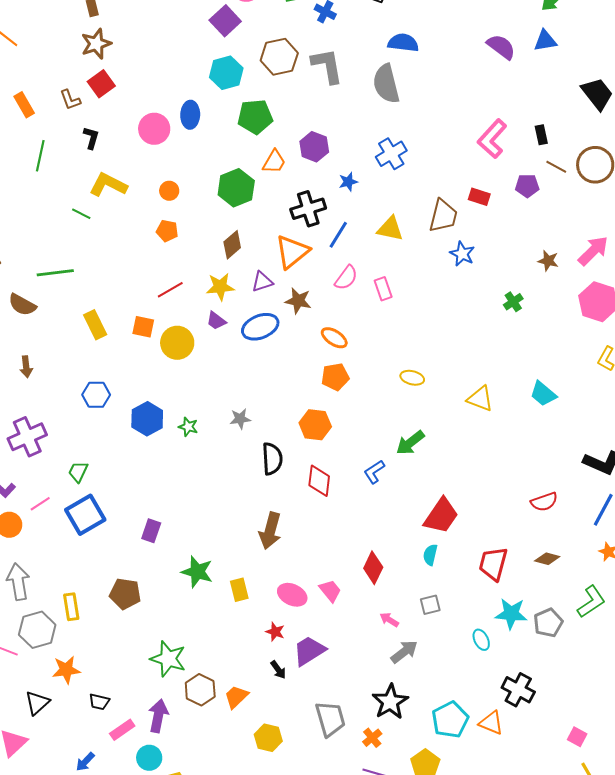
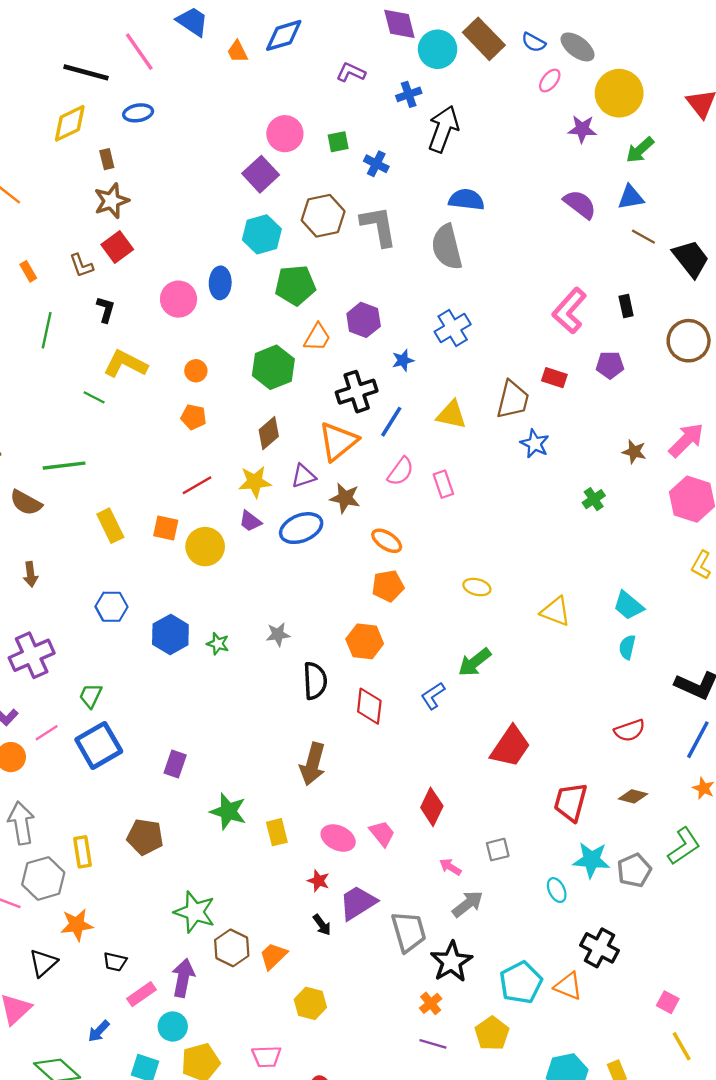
orange rectangle: (24, 105) -> (28, 271), size x0.7
brown line: (556, 167) -> (643, 237), moved
cyan semicircle: (430, 555) -> (627, 647), moved
gray trapezoid: (330, 719) -> (409, 932), moved

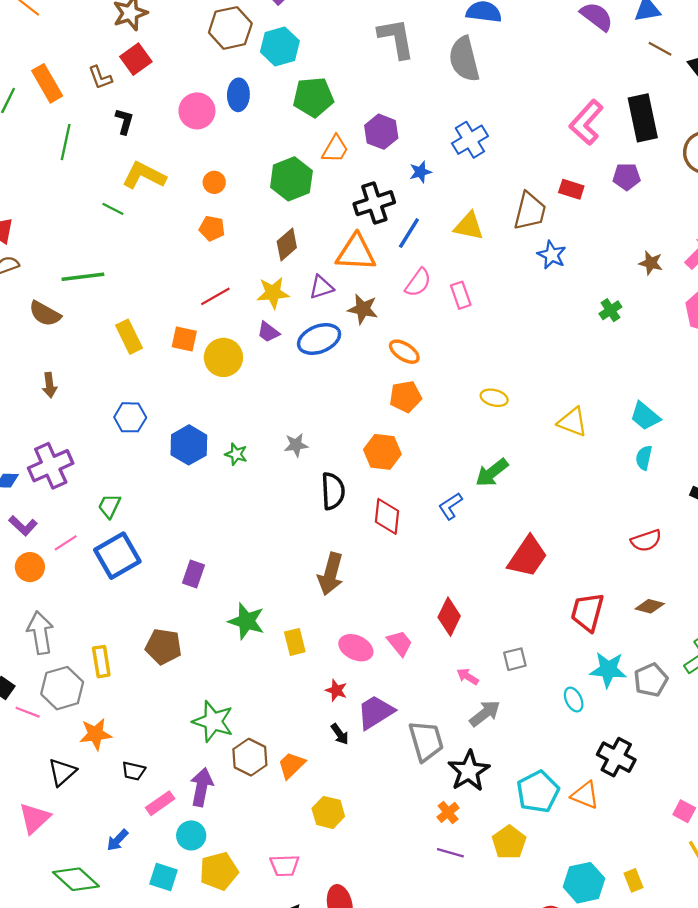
brown hexagon: (323, 216) -> (230, 28), moved
orange rectangle: (28, 271) -> (47, 83), size x1.8
black rectangle: (626, 306) -> (643, 118), size x2.0
orange triangle: (338, 441) -> (356, 253), turned 42

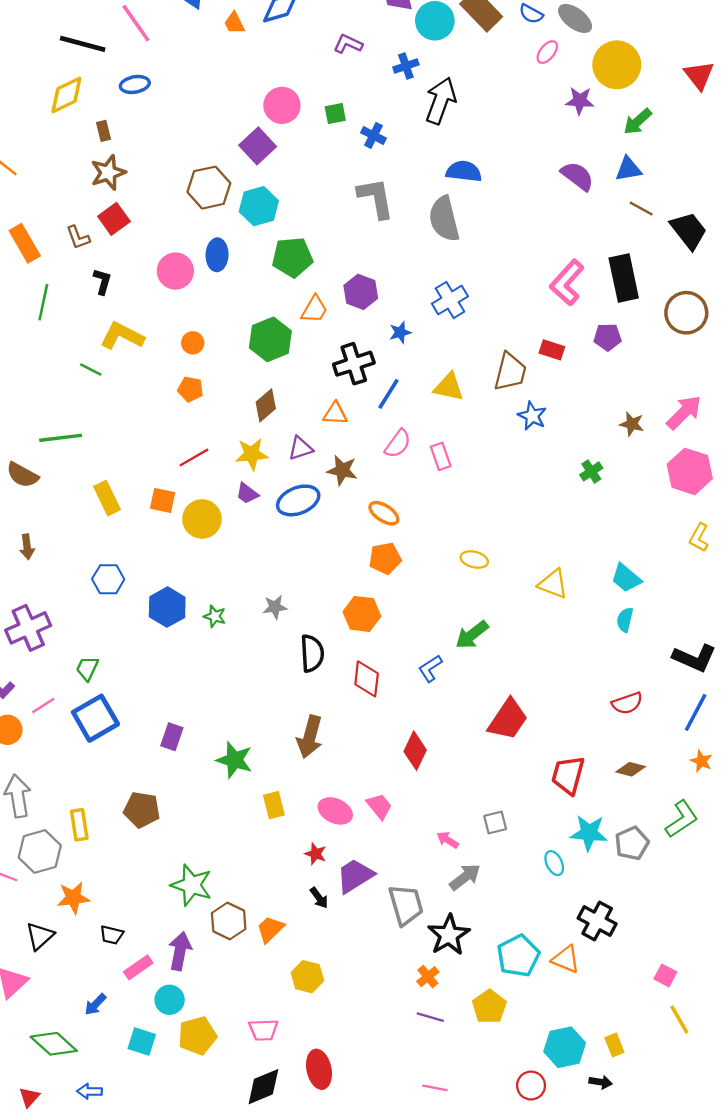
orange triangle: (356, 253) -> (335, 414), size x0.6
red diamond: (449, 617) -> (415, 751), moved
green star: (246, 621) -> (234, 760), moved

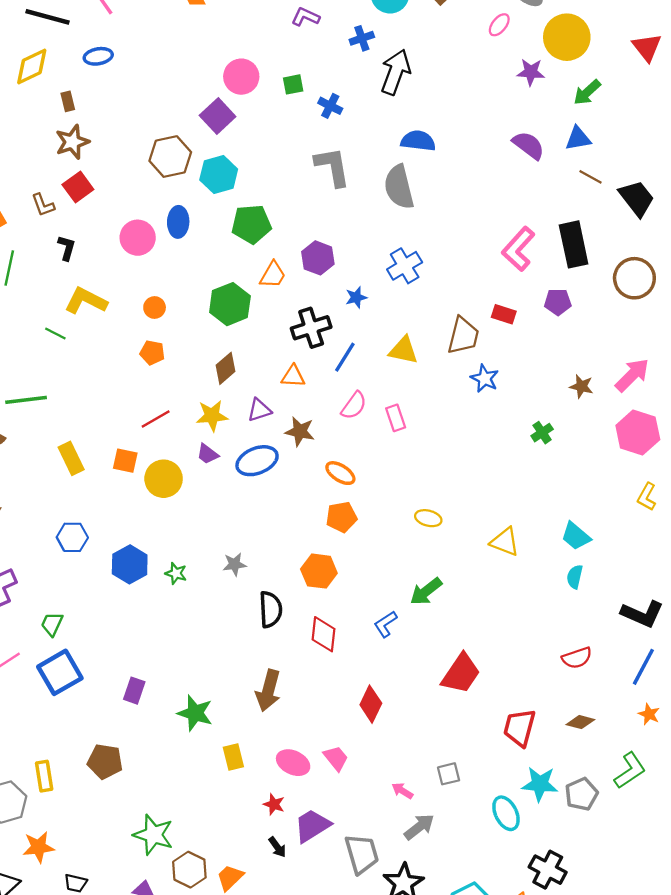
cyan ellipse: (554, 863) -> (506, 813), size x1.4

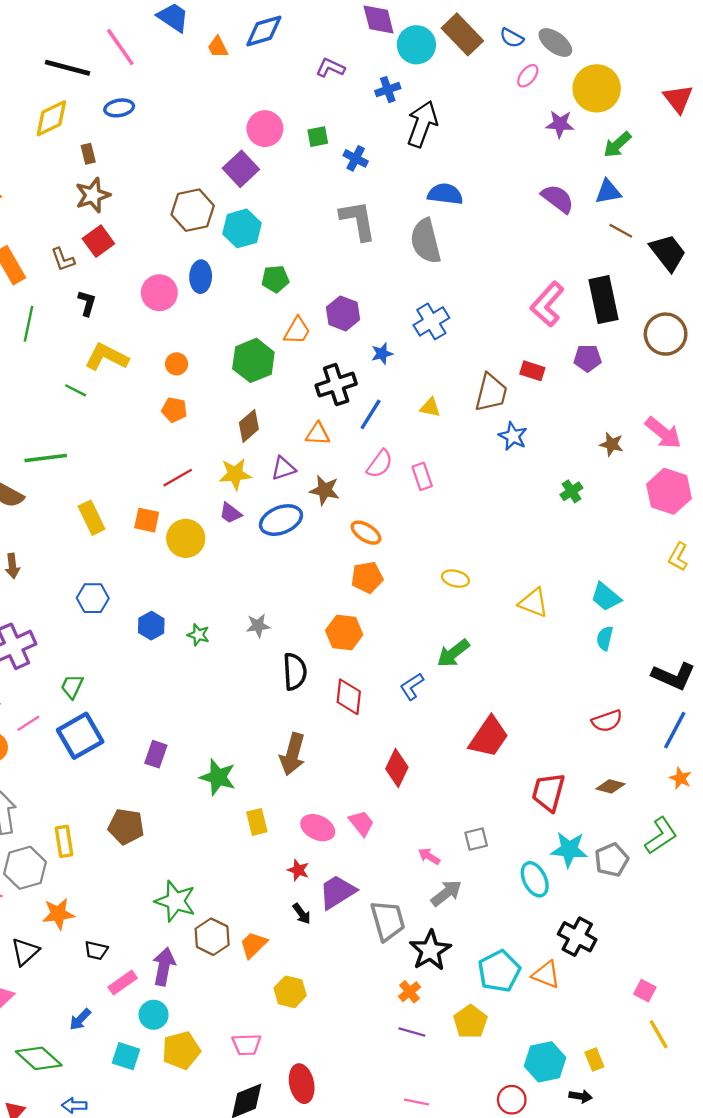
green pentagon: (251, 224) -> (275, 279), size x0.7
yellow triangle: (403, 350) -> (430, 408), size x0.7
pink arrow: (632, 375) -> (663, 433), turned 84
blue hexagon: (130, 564) -> (151, 626), size x0.7

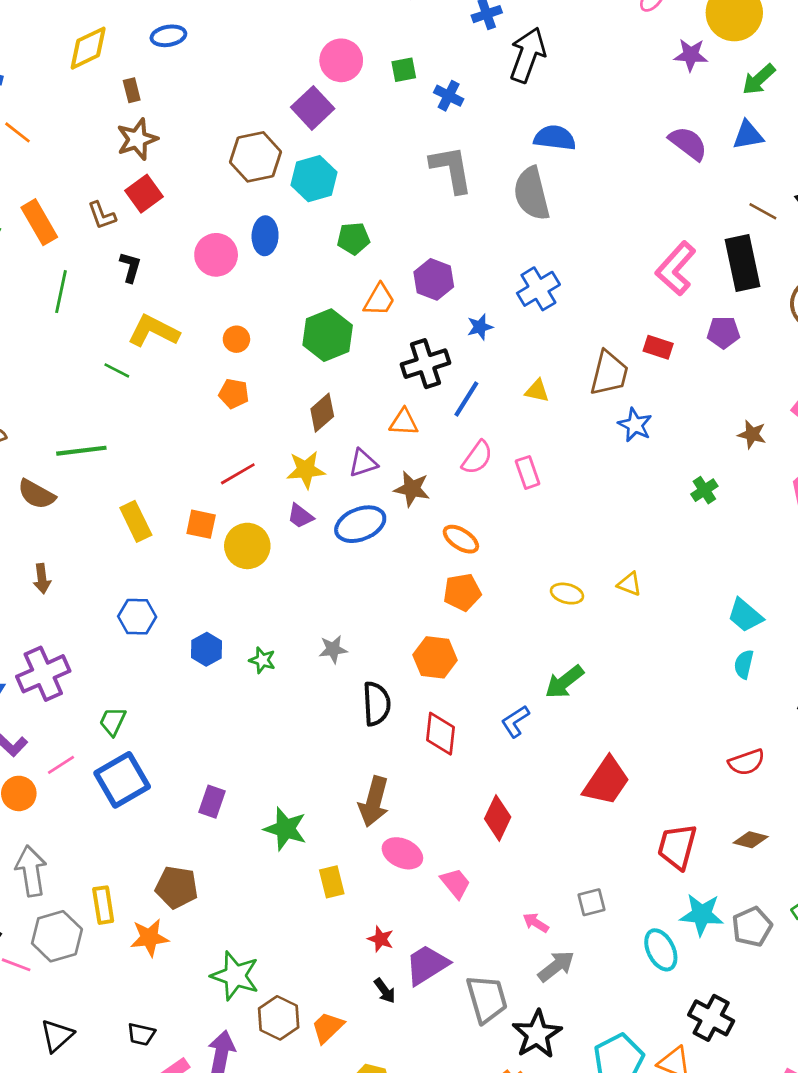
brown line: (621, 231) -> (763, 211), moved
yellow triangle: (534, 603) -> (630, 584), moved, size x0.7
pink ellipse: (318, 828) -> (402, 853), moved
orange star: (58, 914) -> (149, 938), moved

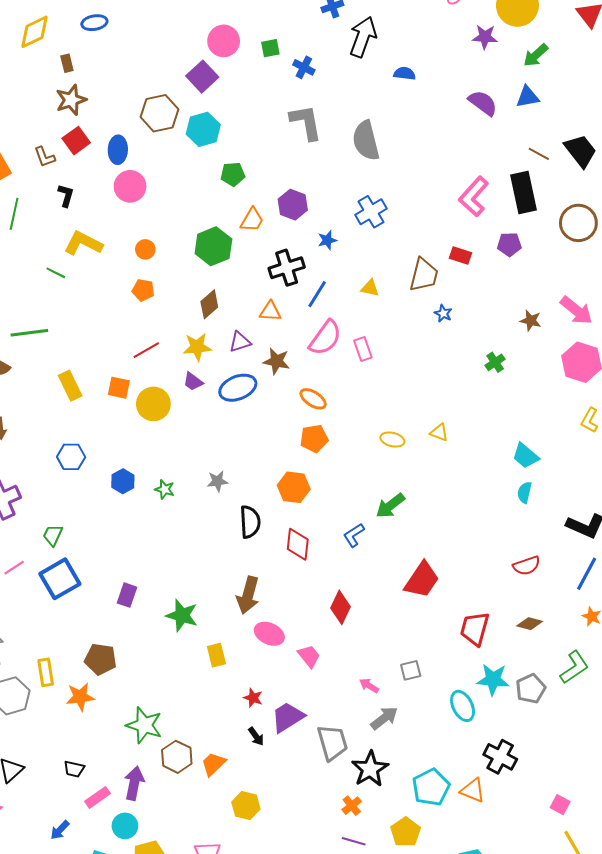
blue semicircle: (555, 138) -> (405, 73), moved, size x0.7
blue ellipse: (265, 236) -> (118, 150), moved
blue star: (635, 425) -> (443, 313), size x0.7
pink semicircle: (477, 457) -> (325, 338), size x1.4

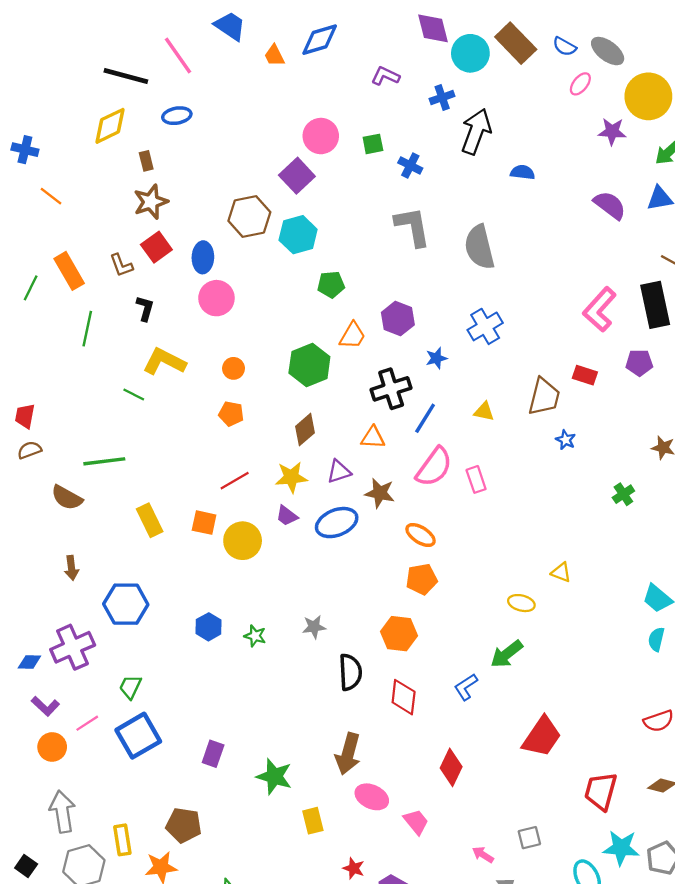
yellow ellipse: (392, 440) -> (521, 603), moved
blue hexagon: (71, 457) -> (126, 604), moved, size x1.4

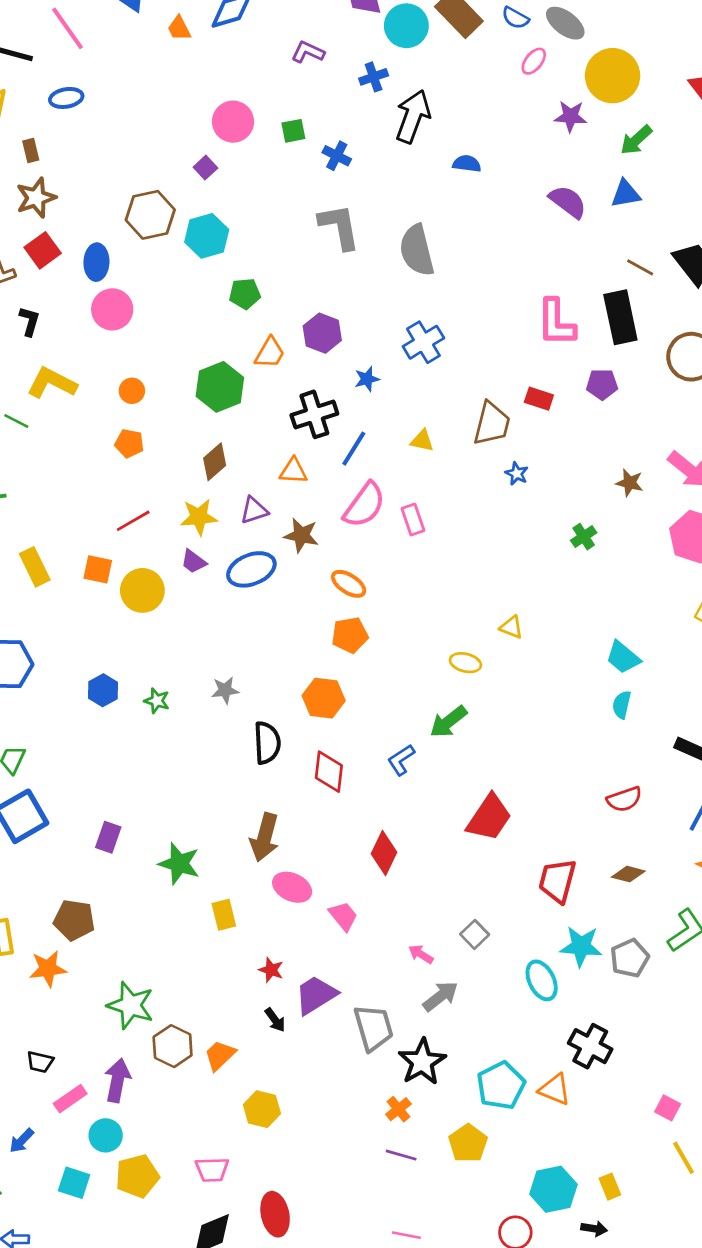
purple square: (297, 176) -> (205, 168), size x0.6
pink L-shape: (600, 309) -> (556, 323), turned -42
gray square: (529, 838) -> (475, 934), turned -30

